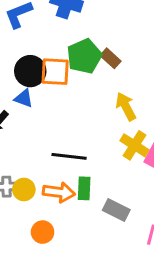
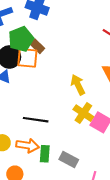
green pentagon: (84, 56) -> (21, 39), moved
brown rectangle: (111, 58) -> (37, 46), moved
green rectangle: (84, 188) -> (45, 154), moved

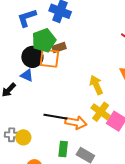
brown rectangle: (37, 46) -> (59, 47), turned -64
orange arrow: (28, 145) -> (76, 123), moved

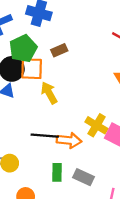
brown rectangle: (59, 47) -> (59, 50), moved
yellow arrow: (96, 85) -> (49, 93), moved

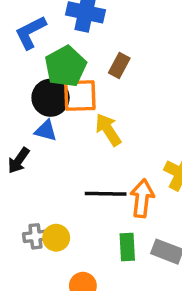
brown rectangle: (59, 50) -> (119, 65), turned -35
orange arrow: (69, 140) -> (142, 198), turned -85

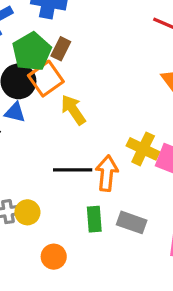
brown rectangle: (119, 65) -> (61, 49), moved
orange square: (80, 96) -> (46, 79), turned -32

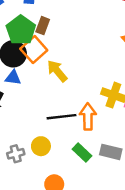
yellow circle: (27, 212) -> (41, 146), moved
green rectangle: (94, 219) -> (82, 153), turned -36

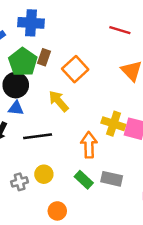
orange square: (34, 49) -> (75, 69), moved
black line: (62, 117) -> (38, 136), moved

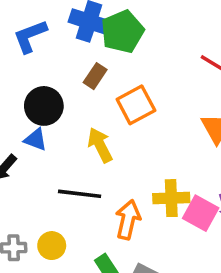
green pentagon: (23, 62) -> (122, 32), moved
yellow cross: (113, 124) -> (171, 198), turned -35
black line: (38, 136) -> (80, 194), moved

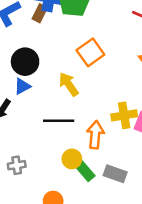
brown rectangle: (95, 76) -> (40, 13), moved
blue triangle: (36, 140) -> (22, 86), turned -42
yellow circle: (52, 246) -> (72, 159), moved

